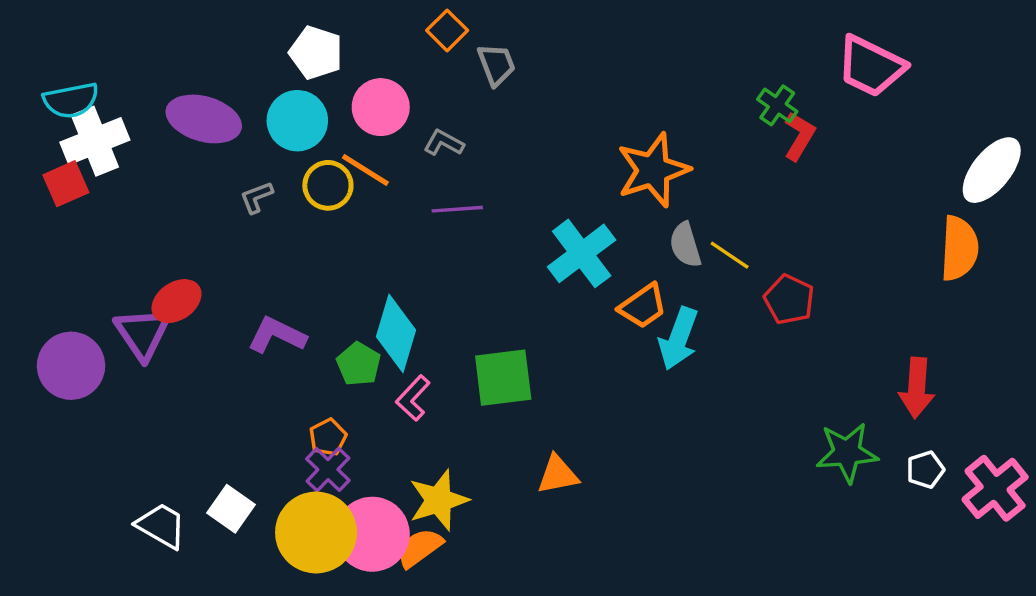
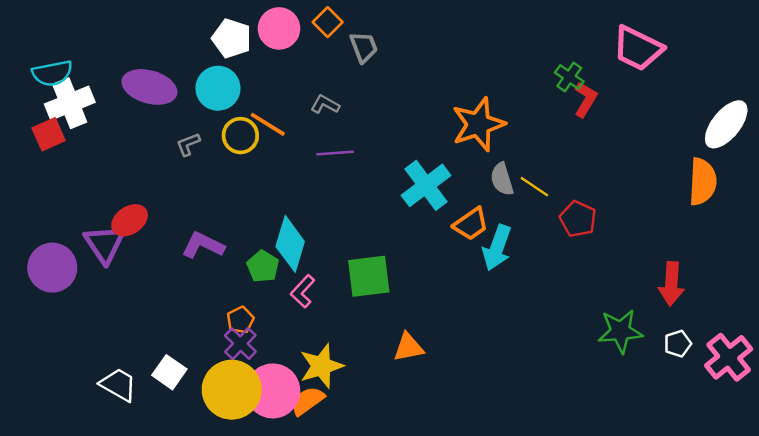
pink circle: (381, 107) -> (279, 28), moved

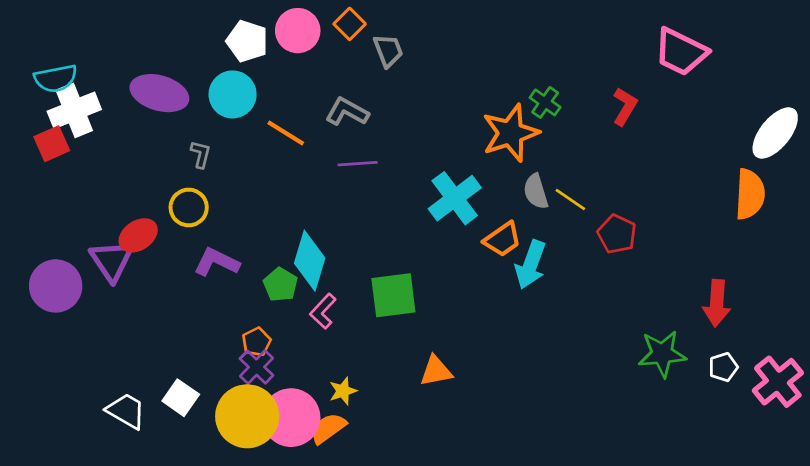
green cross: (569, 77) -> (545, 102), moved
gray L-shape: (325, 104) -> (347, 112), size x1.4
yellow circle: (240, 136) -> (189, 207), moved
gray L-shape: (188, 144) -> (201, 154), turned 125
yellow star: (321, 366) -> (343, 391), size x0.6

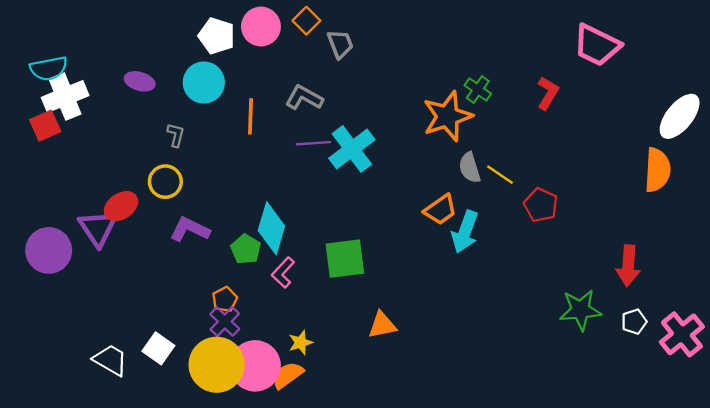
purple ellipse: (159, 93) -> (140, 81), size x0.6
orange line: (286, 133) -> (250, 116), turned 60
cyan cross: (455, 198) -> (352, 149), moved

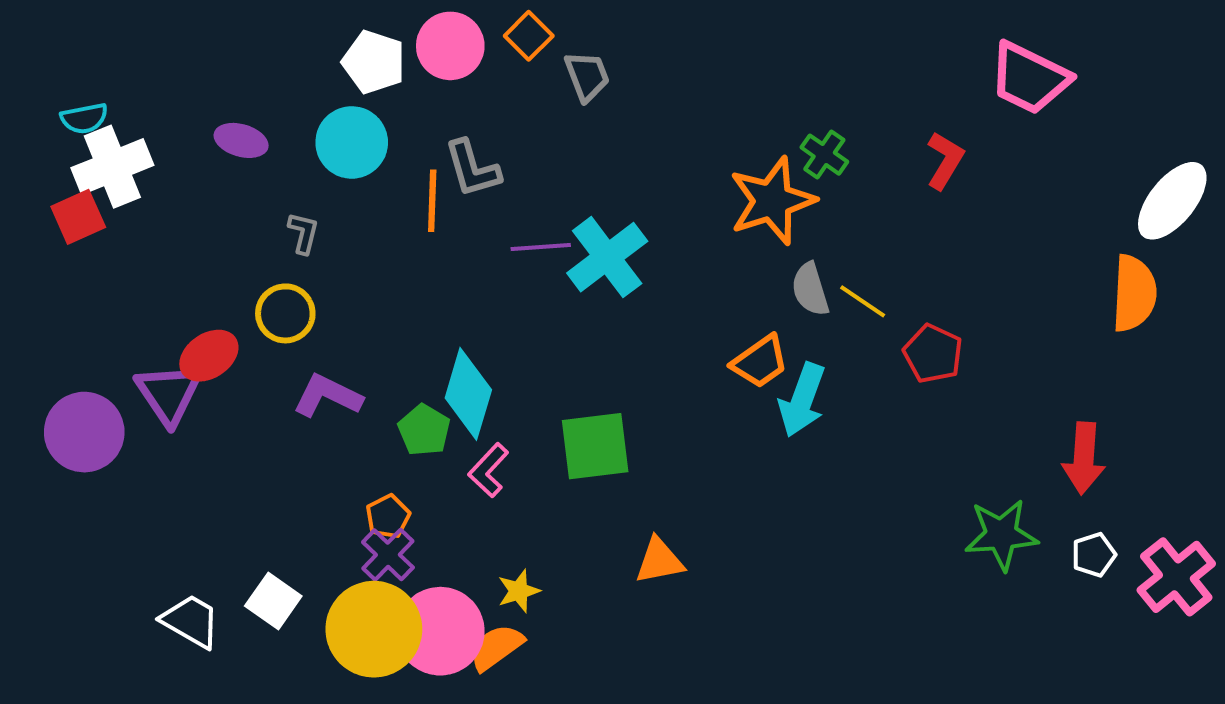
cyan semicircle: (49, 69) -> (84, 118), size x0.7
gray L-shape: (304, 98) -> (472, 169), moved, turned -135

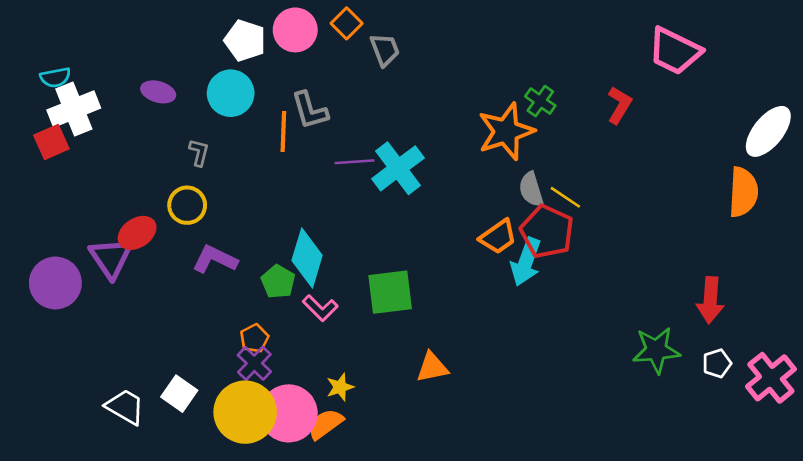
red pentagon: (933, 354) -> (547, 232), moved, size x1.4
pink L-shape: (488, 470) -> (320, 308), turned -88

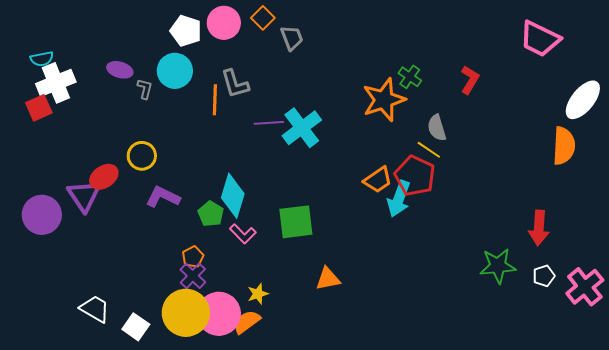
pink trapezoid: (675, 51) -> (540, 39), moved
gray L-shape: (199, 152) -> (145, 89), moved
gray semicircle: (531, 189) -> (437, 128), moved
white square: (179, 394) -> (136, 327), moved

